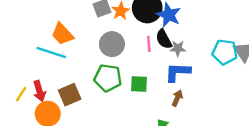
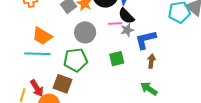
pink line: (149, 44) -> (115, 23), turned -72
gray star: (178, 48) -> (127, 30), moved
green pentagon: (108, 78) -> (76, 60), moved
brown square: (70, 95) -> (63, 84), turned -30

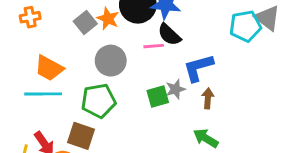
gray star: (127, 30) -> (176, 89), moved

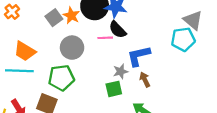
orange cross: (30, 17) -> (12, 12), turned -32
cyan pentagon: (245, 26) -> (183, 39), moved
green square: (158, 97) -> (114, 89), moved
brown arrow: (208, 98) -> (145, 80), turned -32

